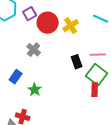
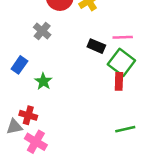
black rectangle: (77, 62) -> (96, 46), turned -48

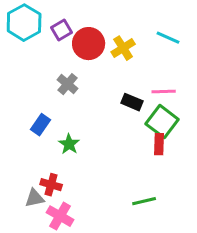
green line: (125, 129) -> (144, 201), moved

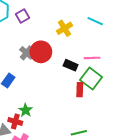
red circle: (89, 44) -> (41, 52), moved
green star: (69, 144) -> (26, 110), moved
red rectangle: (159, 144) -> (80, 90), moved

